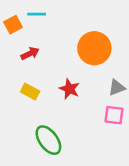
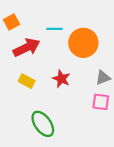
cyan line: (37, 14) -> (54, 29), moved
red arrow: (30, 53) -> (27, 47), size x1.6

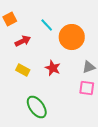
cyan line: (54, 29) -> (47, 25), turned 48
red arrow: (27, 47) -> (23, 41), size x0.7

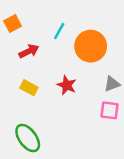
cyan line: (47, 25) -> (59, 31), turned 72
green ellipse: (37, 107) -> (28, 138), moved

